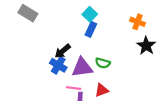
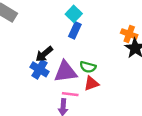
orange cross: (137, 22) -> (129, 34), moved
pink line: (73, 88) -> (70, 94), moved
red triangle: (102, 90) -> (91, 84), moved

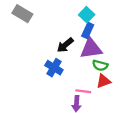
black arrow: (44, 54) -> (65, 45), moved
purple triangle: (65, 72) -> (91, 48), moved

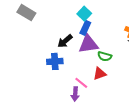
green semicircle: (100, 65) -> (105, 56), moved
blue cross: (54, 68) -> (55, 61), turned -35
pink line: (83, 91) -> (81, 83), turned 32

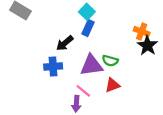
purple triangle: (88, 44) -> (92, 65), moved
red triangle: (100, 74) -> (112, 85), moved

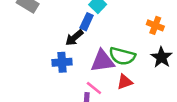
blue rectangle: (88, 28) -> (87, 22), moved
black star: (147, 46) -> (161, 57), moved
green semicircle: (110, 61) -> (122, 56), size x1.5

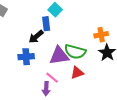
blue rectangle: (87, 22) -> (46, 24), turned -32
orange cross: (155, 25) -> (101, 35), moved, turned -32

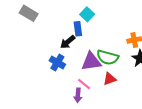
blue cross: (26, 57) -> (57, 63), turned 35

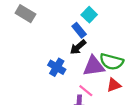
blue rectangle: (78, 29) -> (79, 30), turned -32
black arrow: (68, 42) -> (78, 47), moved

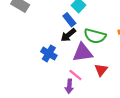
green semicircle: (112, 62) -> (95, 36), moved
red triangle: (114, 85) -> (101, 70), turned -32

